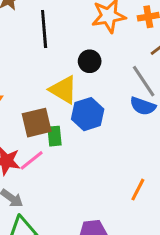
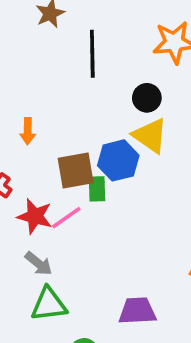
yellow triangle: (63, 90) -> (150, 136), moved
blue hexagon: (88, 114) -> (118, 160), moved

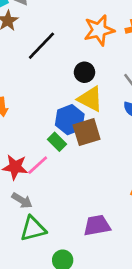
black line: (92, 54) -> (41, 46), turned 52
brown square: (76, 171) -> (87, 132), moved
green rectangle: (97, 189) -> (57, 142), turned -36

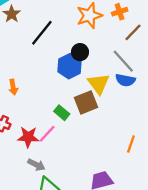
yellow triangle: (90, 99) -> (99, 84), moved, turned 30
blue hexagon: (70, 120) -> (69, 66), moved

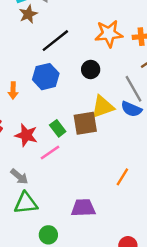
blue hexagon: (69, 66) -> (46, 77), moved
yellow triangle: (99, 84) -> (103, 107), turned 35
pink line: (47, 134) -> (50, 153), moved
red star: (28, 137) -> (26, 135), moved

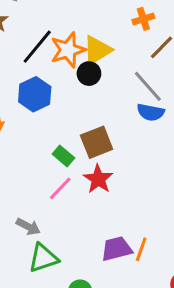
orange star: (109, 34) -> (68, 50), moved
yellow triangle: (103, 107) -> (97, 50), moved
red star: (26, 135) -> (98, 179), moved, turned 30
orange line: (122, 177) -> (141, 249), moved

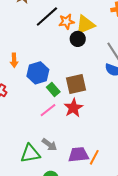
orange star: (68, 50) -> (67, 22), size x0.7
blue hexagon: (35, 94) -> (38, 73), moved
gray arrow: (28, 227) -> (49, 144), moved

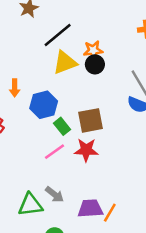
orange star: (67, 22) -> (93, 50), moved
yellow triangle: (85, 25) -> (65, 63), moved
red star: (73, 108) -> (86, 150), turned 30

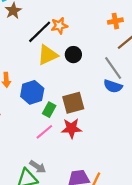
orange star: (93, 50) -> (59, 26), moved
green rectangle: (62, 126) -> (49, 110), turned 72
gray arrow: (55, 194) -> (38, 167), moved

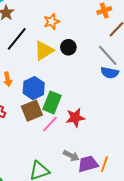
black line: (40, 32) -> (17, 39), moved
brown square: (73, 103) -> (32, 111), moved
green rectangle: (49, 110) -> (52, 102), size x1.5
gray arrow: (38, 167) -> (71, 156), moved

